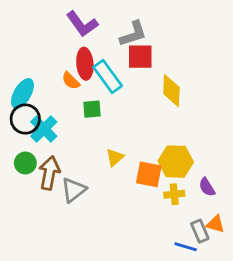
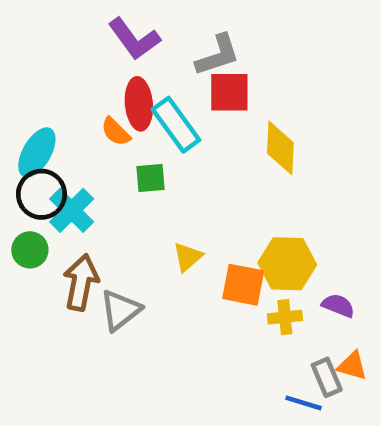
green circle: (25, 163) -> (30, 250), moved
purple semicircle: (207, 187) -> (338, 306), turned 144

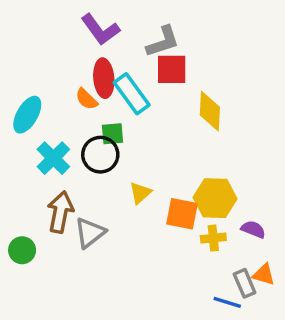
black circle: (42, 194) -> (100, 155), moved
green circle: (30, 250) -> (22, 250), moved

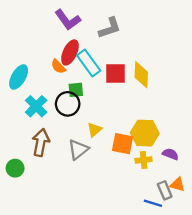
red square: (172, 69) -> (116, 74), moved
red ellipse: (104, 78) -> (70, 52), turned 30
gray triangle: (90, 233) -> (78, 149), moved

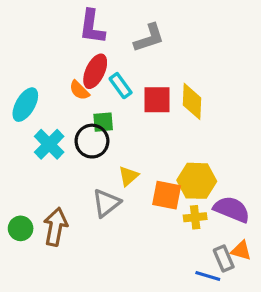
purple L-shape: (68, 20) -> (92, 27), turned 44
cyan rectangle: (89, 63) -> (121, 86), size x0.7
brown arrow: (41, 142) -> (55, 227), moved
purple semicircle: (170, 154) -> (232, 209), size x1.6

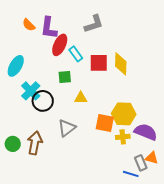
purple L-shape: (92, 27) -> (49, 28), moved
orange semicircle: (79, 90) -> (29, 25), moved
black circle: (92, 141) -> (43, 101), moved
yellow triangle: (128, 176) -> (81, 98), moved, turned 40

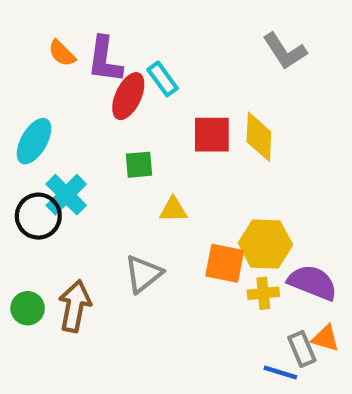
gray L-shape: (94, 24) -> (285, 51), moved, turned 75
cyan rectangle: (76, 54) -> (163, 79), moved
black circle: (43, 101) -> (38, 216), moved

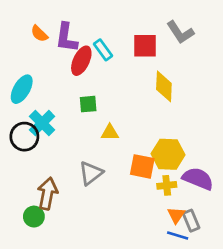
red square: (212, 135) -> (145, 46), moved
green circle: (28, 308) -> (34, 217), moved
orange triangle: (325, 338) -> (176, 215), moved, turned 48

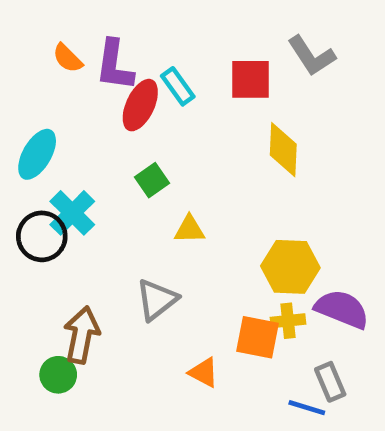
green square: (88, 104) -> (152, 180), turned -30
orange square: (142, 166) -> (258, 337), moved
orange triangle: (176, 215) -> (204, 372), moved, turned -36

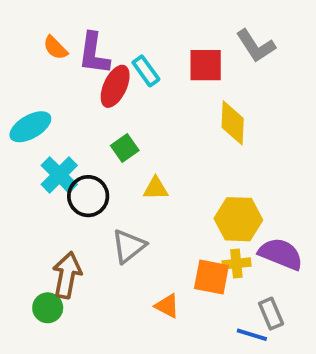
cyan ellipse: (37, 154) -> (30, 127), turned 30
black circle: (42, 236) -> (88, 196), moved

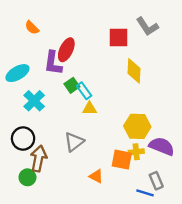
purple L-shape: (94, 54) -> (53, 63), moved
cyan rectangle: (146, 71) -> (84, 91), moved
black circle: (88, 196) -> (23, 139), moved

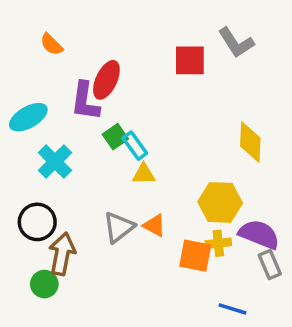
yellow diamond: (134, 71) -> (250, 142), moved
orange triangle: (96, 176) -> (154, 225), moved
gray rectangle: (156, 181) -> (270, 265), moved

